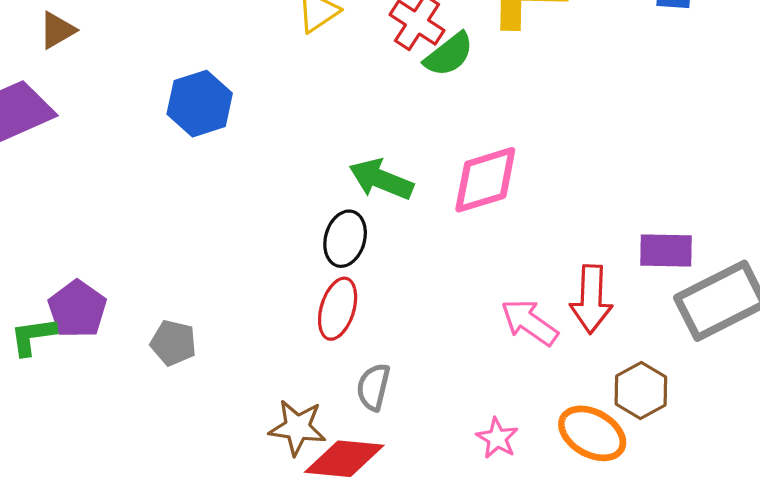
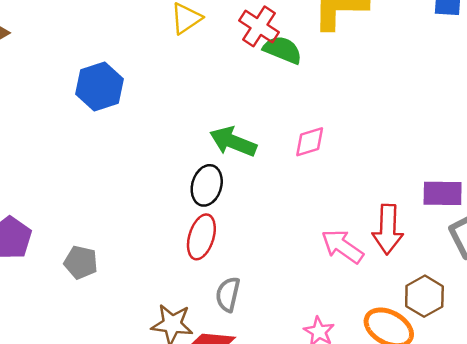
green semicircle: (449, 54) -> (283, 50), turned -120
pink diamond: (485, 180) -> (310, 142), size x0.6

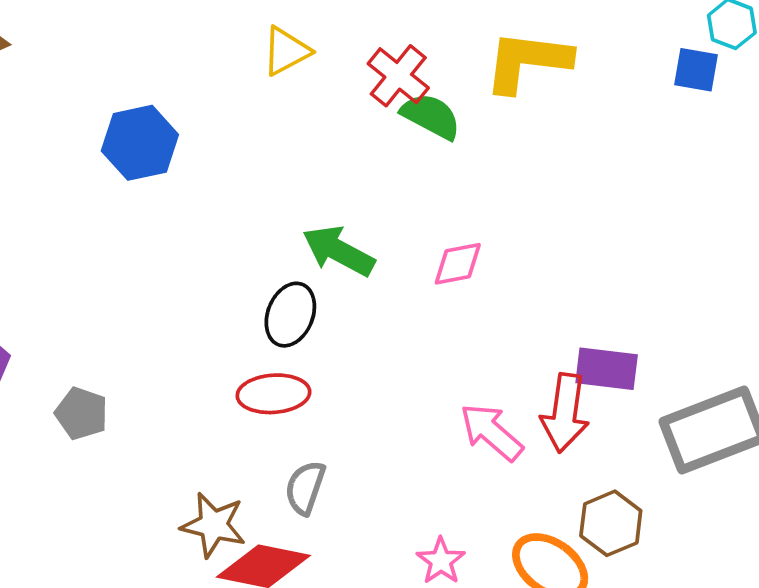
purple rectangle: (443, 193) -> (607, 369), moved
red ellipse: (201, 237) -> (273, 394), turned 63

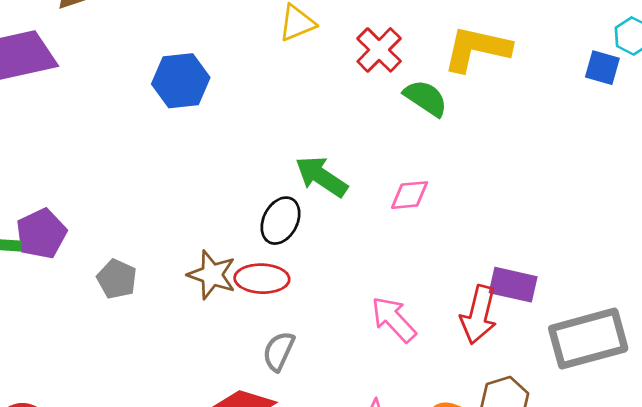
green semicircle: (431, 116) -> (426, 98), moved
pink arrow: (491, 432) -> (394, 319), moved
brown star: (213, 525) -> (212, 275), moved

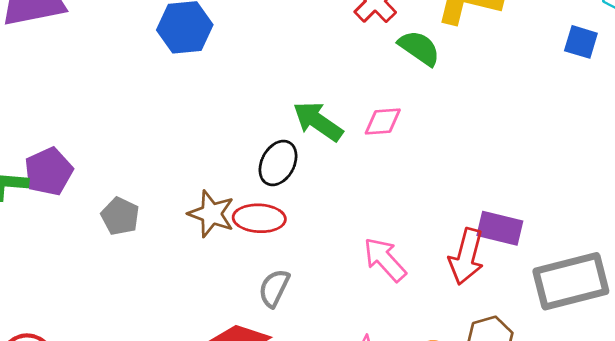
blue square: (602, 68) -> (581, 42), moved
pink diamond: (410, 195) -> (383, 121), moved

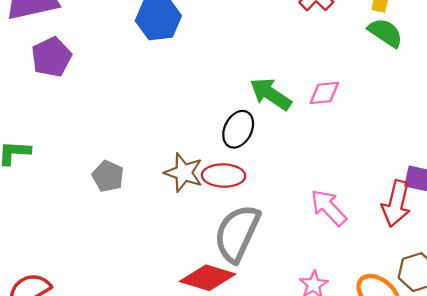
green semicircle: (419, 48) -> (385, 33), moved
purple pentagon: (49, 172) -> (51, 57), moved
gray semicircle: (274, 288) -> (237, 233), size x1.8

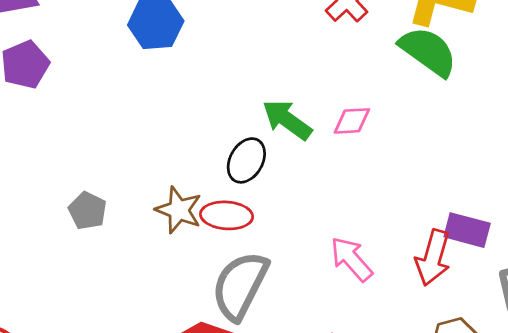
green semicircle: (385, 33) -> (428, 51), size x1.4

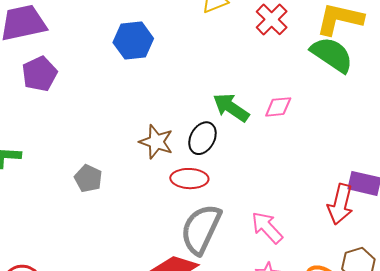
brown star: (179, 210) -> (156, 142), moved
pink arrow: (351, 259) -> (267, 228), moved

